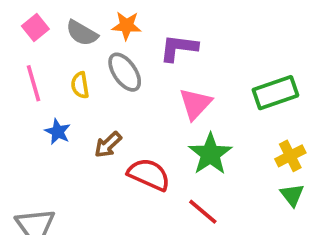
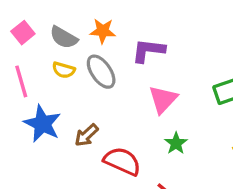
yellow semicircle: (80, 85) -> (64, 70), moved, turned -65
blue star: (58, 132) -> (42, 124), size x1.6
green star: (210, 154) -> (176, 143), size x0.6

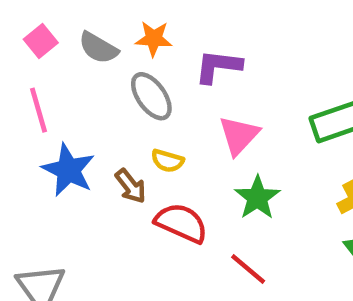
yellow semicircle: (64, 70) -> (167, 161), moved
brown arrow: (86, 135) -> (131, 186), turned -85
green star: (176, 143) -> (257, 198), size x1.4

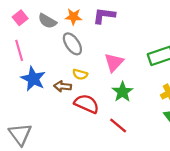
purple L-shape: (218, 66) -> (104, 16), moved
brown arrow: (131, 186) -> (63, 86), turned 133

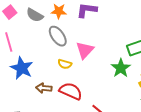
pink triangle: (114, 62) -> (85, 50), moved
brown arrow: (63, 86) -> (44, 88), moved
green star: (123, 92) -> (121, 68), moved

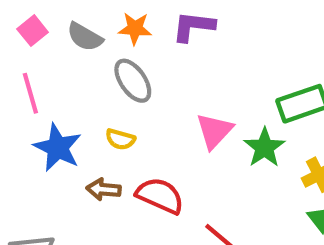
pink triangle: (85, 50) -> (214, 131), moved
yellow semicircle: (65, 64) -> (120, 139), moved

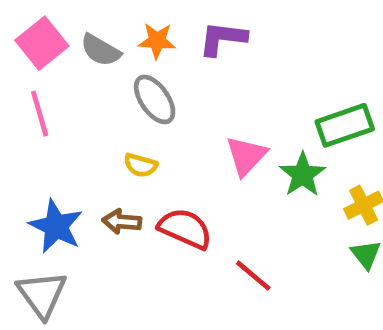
pink square: (33, 31) -> (42, 43), size x1.5
blue star: (58, 148) -> (56, 226), moved

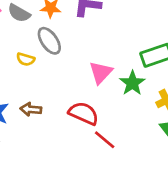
yellow semicircle: (141, 165) -> (26, 59), moved
red semicircle: (185, 229) -> (84, 113), moved

